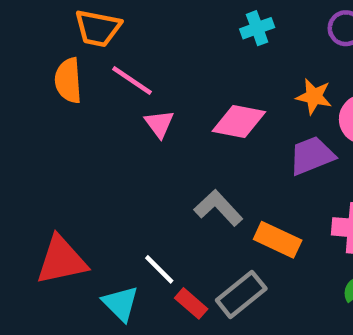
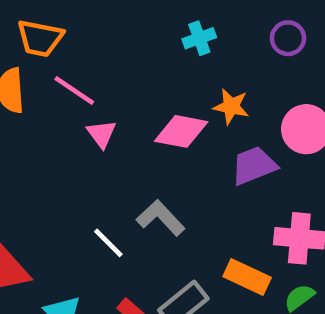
orange star: (314, 96) -> (231, 106), moved
orange rectangle: (278, 240) -> (247, 277), moved
white line: (159, 269) -> (108, 243), moved

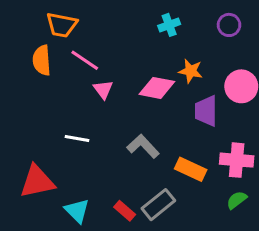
purple trapezoid: (254, 166) -> (206, 111), turned -68
white line: (108, 243) -> (77, 139), moved, turned -35
orange rectangle: (247, 277) -> (191, 169), moved

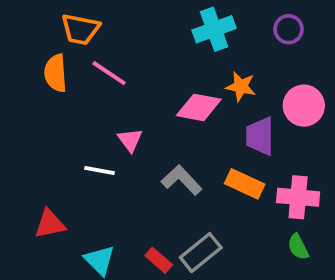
cyan cross: (169, 25) -> (214, 29), size x1.5
pink triangle: (103, 89) -> (130, 140), moved
orange rectangle: (191, 169) -> (245, 184), moved
red triangle: (37, 182) -> (50, 224), size x0.7
green semicircle: (237, 200) -> (298, 247), turned -80

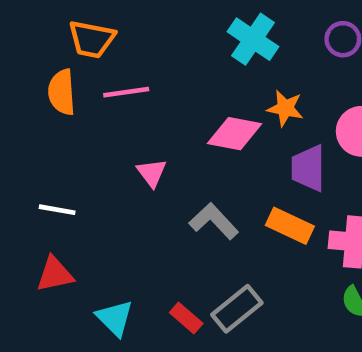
cyan cross: (214, 29) -> (253, 39), turned -36
pink line: (109, 73) -> (126, 92), turned -42
white line: (100, 170) -> (57, 210), moved

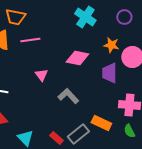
orange star: (285, 108) -> (111, 45), moved
orange rectangle: (290, 226) -> (101, 123), moved

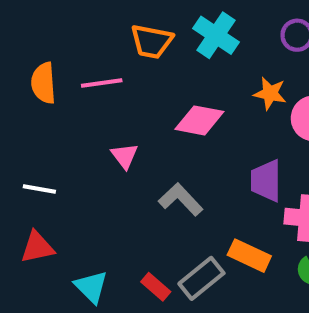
orange trapezoid: (15, 17) -> (152, 41), moved
purple trapezoid: (109, 73) -> (266, 181), moved

